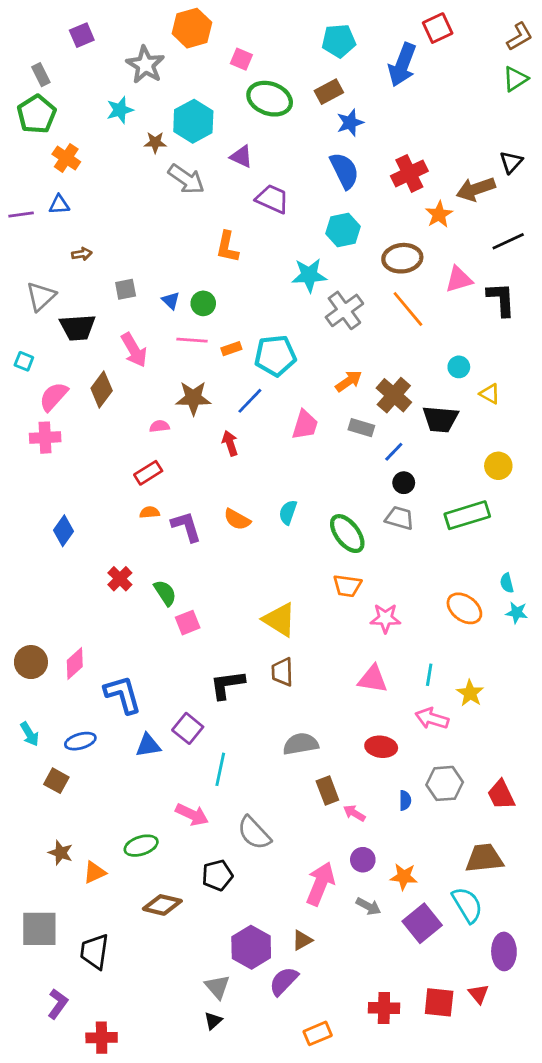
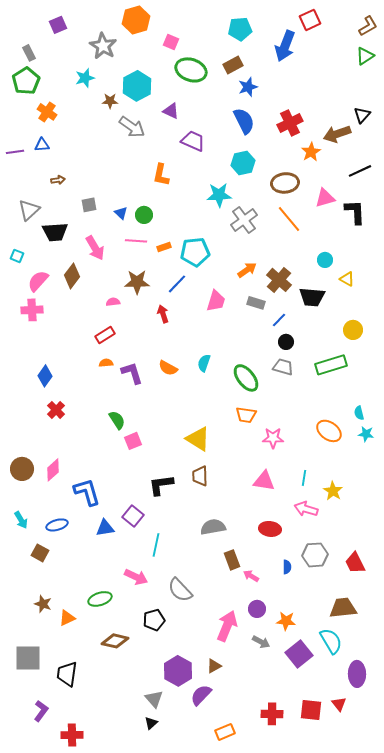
red cross: (120, 579) -> (56, 410), moved

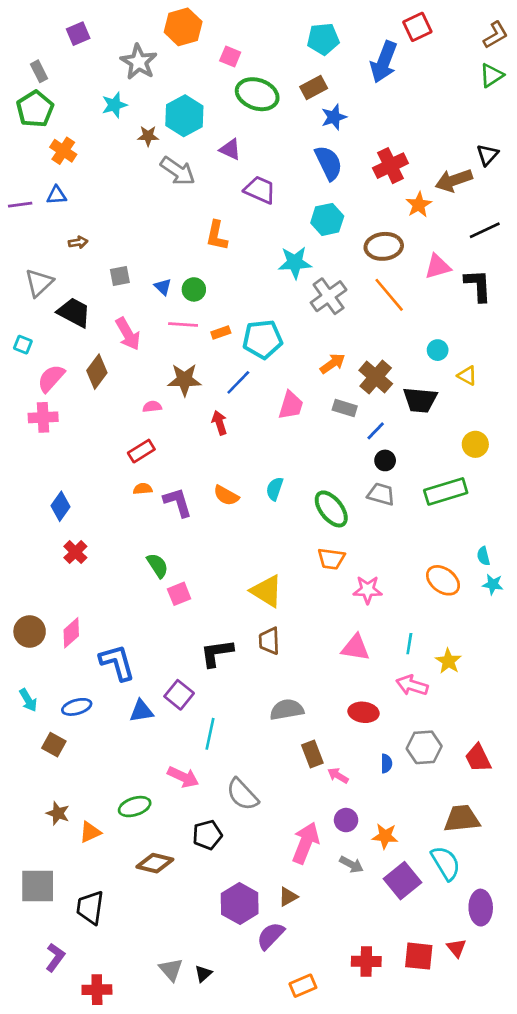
black trapezoid: (55, 232) -> (74, 312), turned -148
gray triangle: (154, 699) -> (171, 969), moved

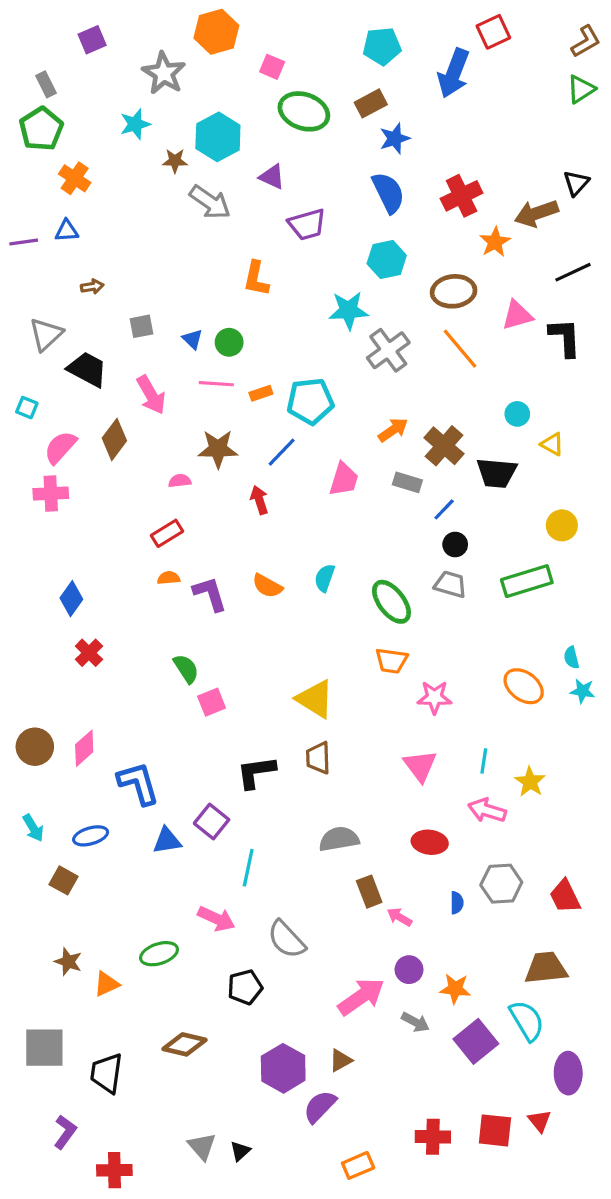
purple trapezoid: (260, 190) -> (307, 224), turned 140
pink triangle: (355, 648) -> (420, 766), turned 44
pink arrow: (306, 843) -> (361, 997), turned 33
brown diamond: (155, 863) -> (184, 1044), moved

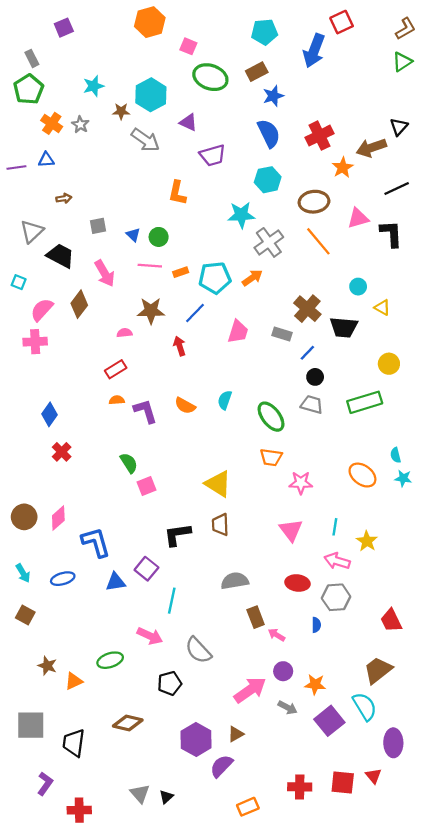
gray star: (164, 73) -> (80, 125), moved, size x0.6
orange arrow: (393, 430) -> (252, 278), moved
brown square: (63, 880) -> (25, 615), moved
gray hexagon: (501, 884) -> (336, 597), moved
brown trapezoid: (546, 968) -> (378, 670), turned -32

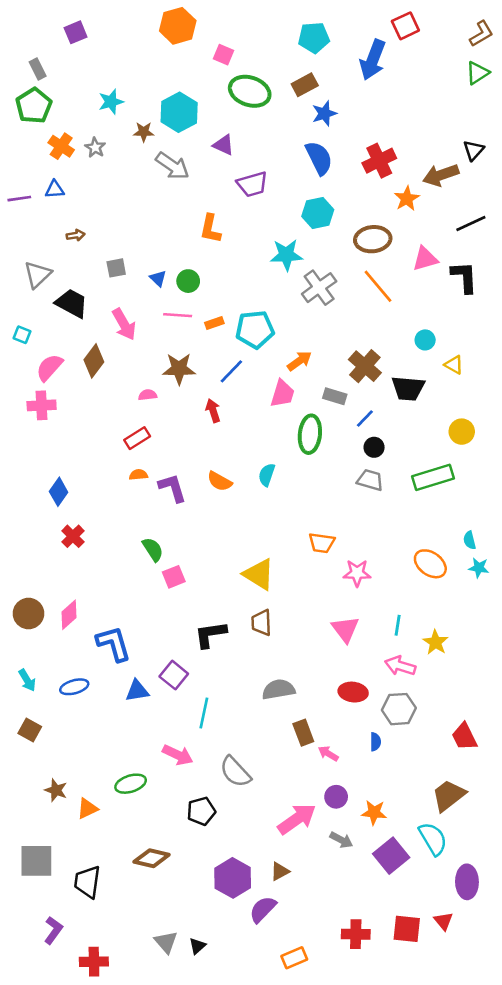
orange arrow: (252, 278) -> (299, 361), moved
green ellipse: (271, 417) -> (310, 434), moved, turned 44

